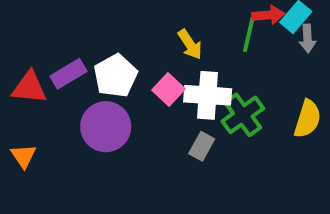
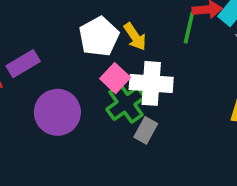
white pentagon: (116, 76) -> (99, 37), moved
green cross: (243, 115) -> (126, 103), moved

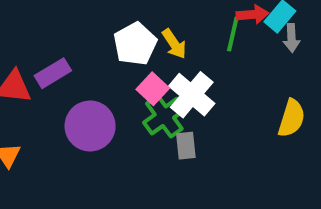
white cross: (151, 83) -> (192, 95), turned 36
gray rectangle: (146, 130) -> (186, 146), turned -35

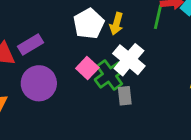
yellow arrow: (174, 44) -> (116, 24), turned 50
pink square: (153, 89) -> (87, 68), moved
purple circle: (90, 126) -> (39, 83), moved

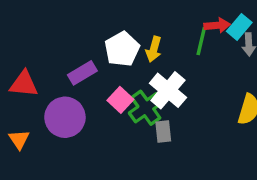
purple rectangle: (30, 44) -> (82, 73), moved

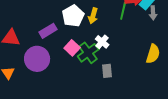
white cross: (168, 90) -> (102, 42), size x0.6
gray rectangle: (163, 132) -> (107, 71), moved

